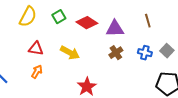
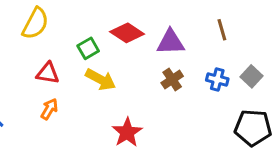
green square: (59, 17) -> (88, 48), moved

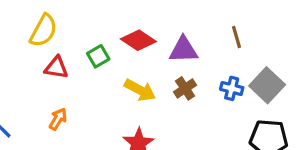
red triangle: (48, 73) -> (56, 68), moved
gray square: (251, 76) -> (267, 85), size x1.5
yellow arrow: (101, 79) -> (140, 90), moved

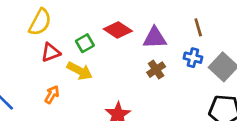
red triangle: (56, 68) -> (51, 52), turned -30
blue cross: (232, 88) -> (193, 58), moved
yellow arrow: (140, 90) -> (80, 71), moved

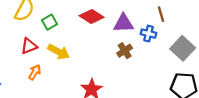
green square: (85, 43) -> (49, 22), moved
red triangle: (51, 52) -> (29, 46), moved
blue cross: (193, 58) -> (148, 34), moved

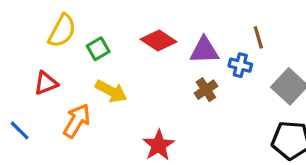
red triangle: (29, 46) -> (46, 83), moved
orange arrow: (35, 72) -> (77, 121), size x1.5

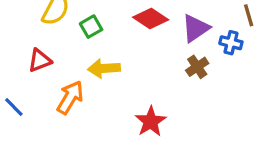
purple triangle: (204, 50) -> (196, 28), turned -32
yellow arrow: (111, 91) -> (104, 68), turned 148

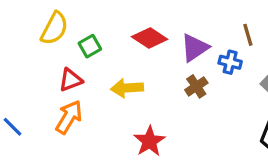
red triangle: (40, 60) -> (71, 80), moved
yellow arrow: (104, 68) -> (127, 88), moved

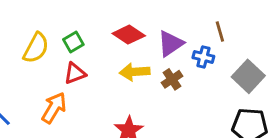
yellow semicircle: (54, 28) -> (36, 48), moved
red triangle: (71, 80) -> (75, 73), moved
yellow arrow: (127, 88) -> (135, 72), moved

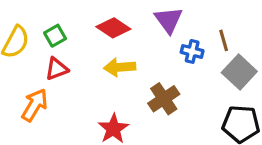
brown line: (220, 32) -> (224, 40), moved
purple triangle: (171, 43) -> (168, 20), moved, turned -32
brown cross: (172, 79) -> (164, 99), moved, size x1.4

